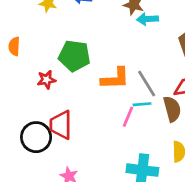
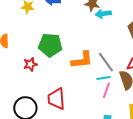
pink line: (128, 117) -> (106, 90), moved
red trapezoid: (61, 125) -> (56, 99), moved

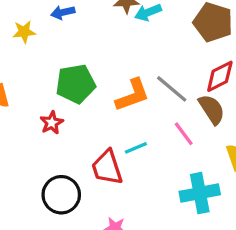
cyan line: (103, 78) -> (136, 148), moved
pink line: (106, 90) -> (184, 134), turned -42

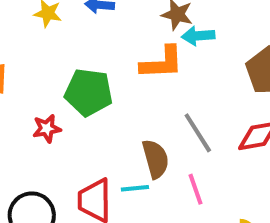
orange L-shape: (133, 95) -> (162, 63), moved
brown semicircle: (212, 109) -> (156, 159), moved

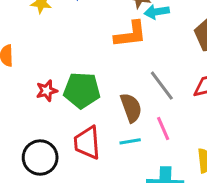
green pentagon: (89, 92) -> (82, 90), moved
cyan line: (135, 188) -> (130, 141), moved

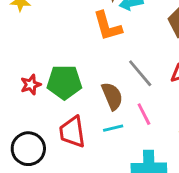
orange L-shape: (130, 34) -> (107, 26), turned 84

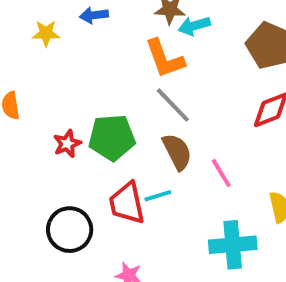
gray line: (140, 73) -> (173, 105), moved
cyan line: (113, 128) -> (158, 196), moved

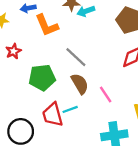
orange L-shape: (165, 59) -> (47, 25), moved
red star: (67, 144) -> (13, 51), moved

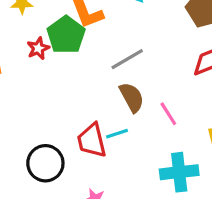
gray line: (76, 57) -> (127, 59), turned -75
green pentagon: (42, 78) -> (66, 35), moved, turned -30

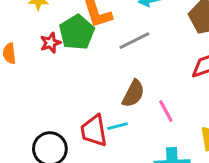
gray line: (127, 59) -> (134, 41), moved
brown semicircle: (132, 97) -> (133, 94), turned 52

